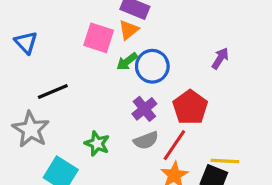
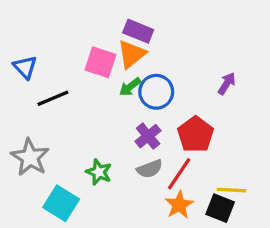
orange triangle: (129, 30) -> (132, 54), size x1.4
black line: (53, 91) -> (53, 98), moved

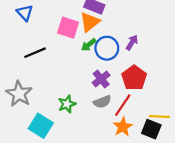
blue triangle: (25, 67) -> (25, 13), moved
purple arrow: (227, 84) -> (132, 42), moved
green star: (99, 172) -> (67, 104), turned 30

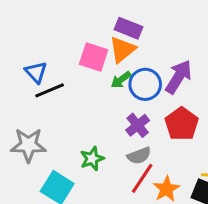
blue triangle: (25, 13) -> (36, 72), moved
purple arrow: (132, 42) -> (179, 77), size x1.6
gray star: (19, 94) -> (28, 145), turned -30
red line: (123, 105) -> (142, 178), moved

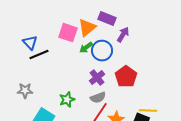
purple rectangle: (128, 28) -> (107, 19), moved
purple arrow: (179, 77) -> (123, 35), moved, size x0.7
gray star: (28, 145) -> (25, 91), size x0.7

